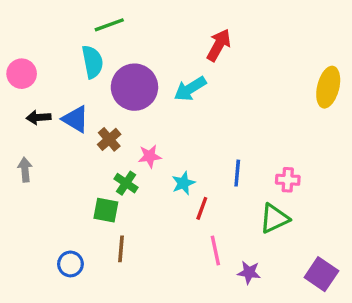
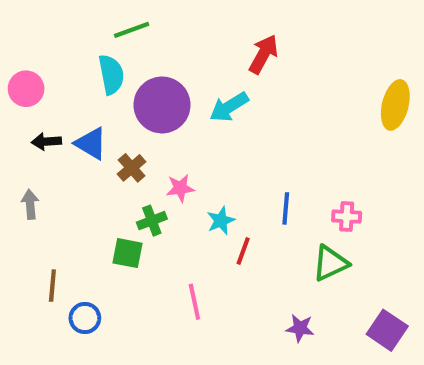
green cross: (126, 183) -> (152, 221), turned 35
brown line: (121, 249) -> (52, 286), moved
pink line: (215, 251) -> (194, 302), moved

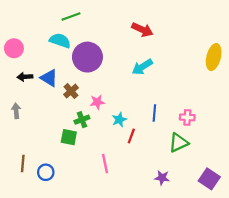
red arrow: (263, 54) -> (142, 30), turned 85
cyan semicircle: (111, 75) -> (60, 41), turned -60
cyan arrow: (229, 107) -> (142, 67), moved
brown line: (52, 286) -> (23, 163), moved

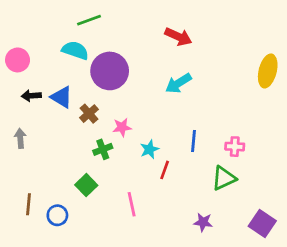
green square: (69, 137) -> (86, 185), moved, turned 35

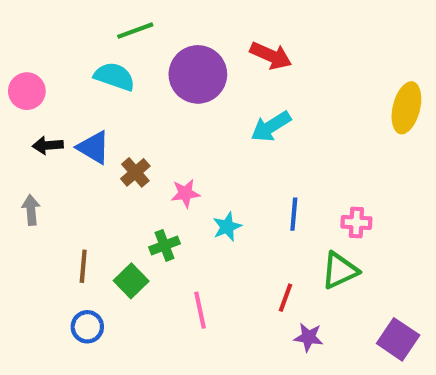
purple circle: (110, 71) -> (198, 74), moved
green cross: (103, 149) -> (165, 245), moved
red line: (165, 170) -> (285, 298), moved
brown line: (29, 204) -> (83, 266), moved

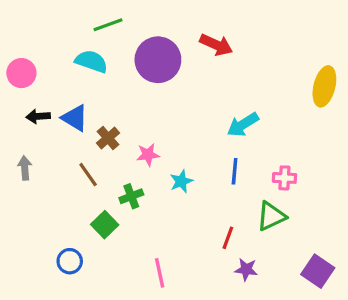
cyan arrow: (271, 127) -> (243, 125), moved
brown line: (83, 266) -> (88, 175), moved, turned -40
pink line: (200, 310) -> (160, 273), moved

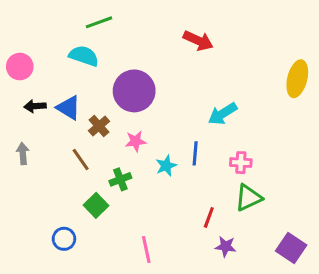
purple circle: (158, 60) -> (134, 91), moved
blue line: (235, 171) -> (195, 153), moved
pink cross: (284, 178) -> (241, 163), moved

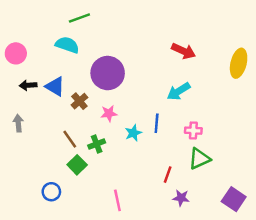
red arrow: (198, 41) -> (184, 51), moved
brown line: (81, 160) -> (70, 139), moved

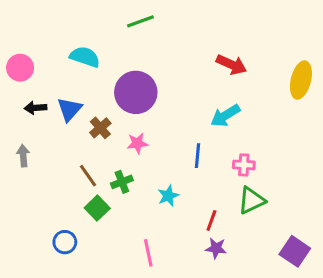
green line: (79, 18) -> (140, 21), moved
blue triangle: (55, 86) -> (69, 109), turned 40
cyan star: (133, 133) -> (168, 196), moved
purple star: (181, 198) -> (216, 248), moved

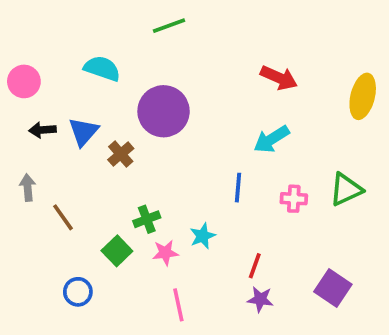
pink star: (137, 143) -> (165, 253), moved
brown line: (88, 176) -> (63, 217), moved
green triangle: (252, 200) -> (346, 189), moved
purple square: (295, 251) -> (333, 288), moved

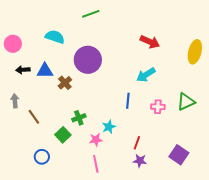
blue triangle: (83, 132) -> (45, 71), turned 48
pink star: (165, 253) -> (96, 140), moved

